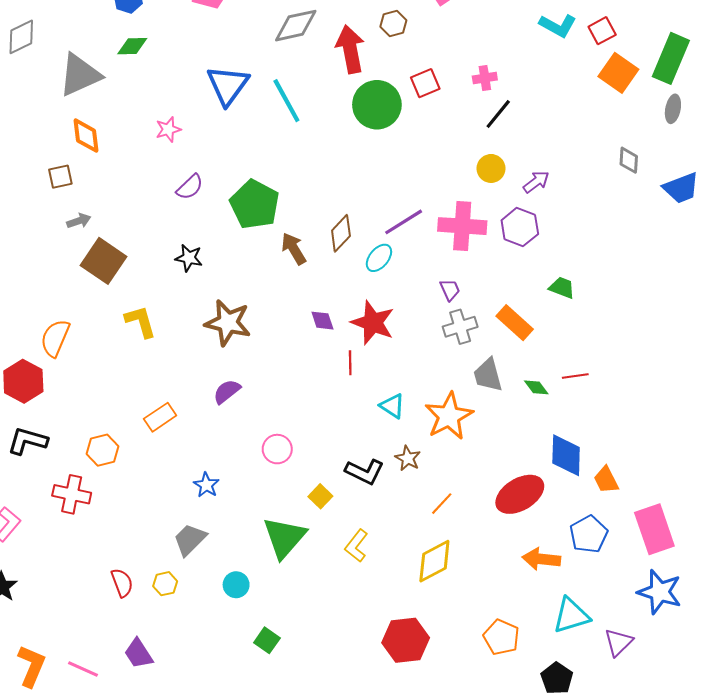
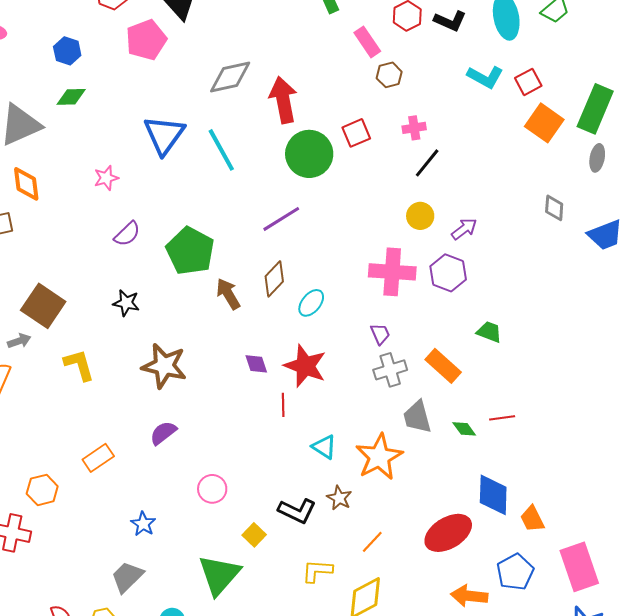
brown hexagon: (393, 24) -> (389, 75), moved
gray arrow: (79, 221) -> (19, 341), moved
purple line: (404, 222) -> (281, 219), moved
yellow L-shape: (356, 546) -> (317, 571), moved, turned 56

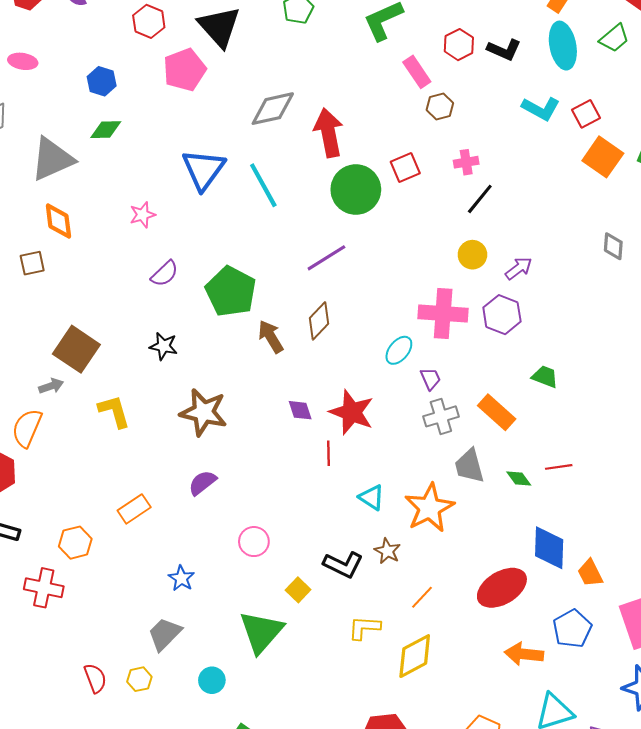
cyan ellipse: (311, 303) -> (399, 350), moved

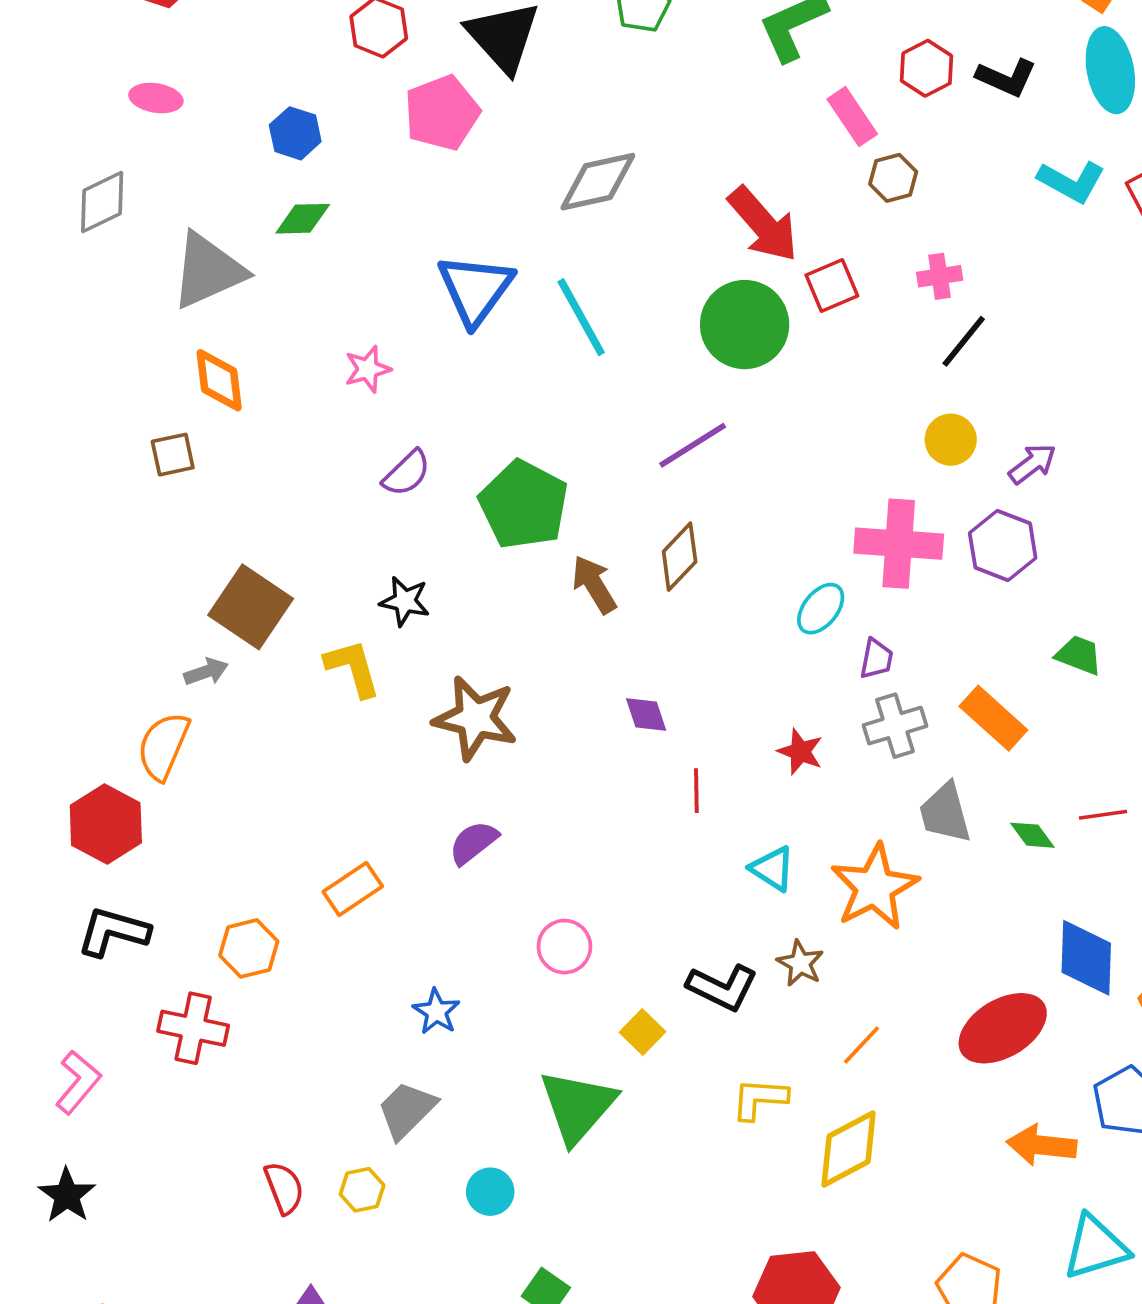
red arrow: (329, 133) -> (763, 224), moved, turned 150
purple trapezoid: (430, 379) -> (876, 659), turned 35
yellow L-shape: (114, 411) -> (353, 668), moved
red star: (352, 412) -> (800, 752), moved, size x0.6

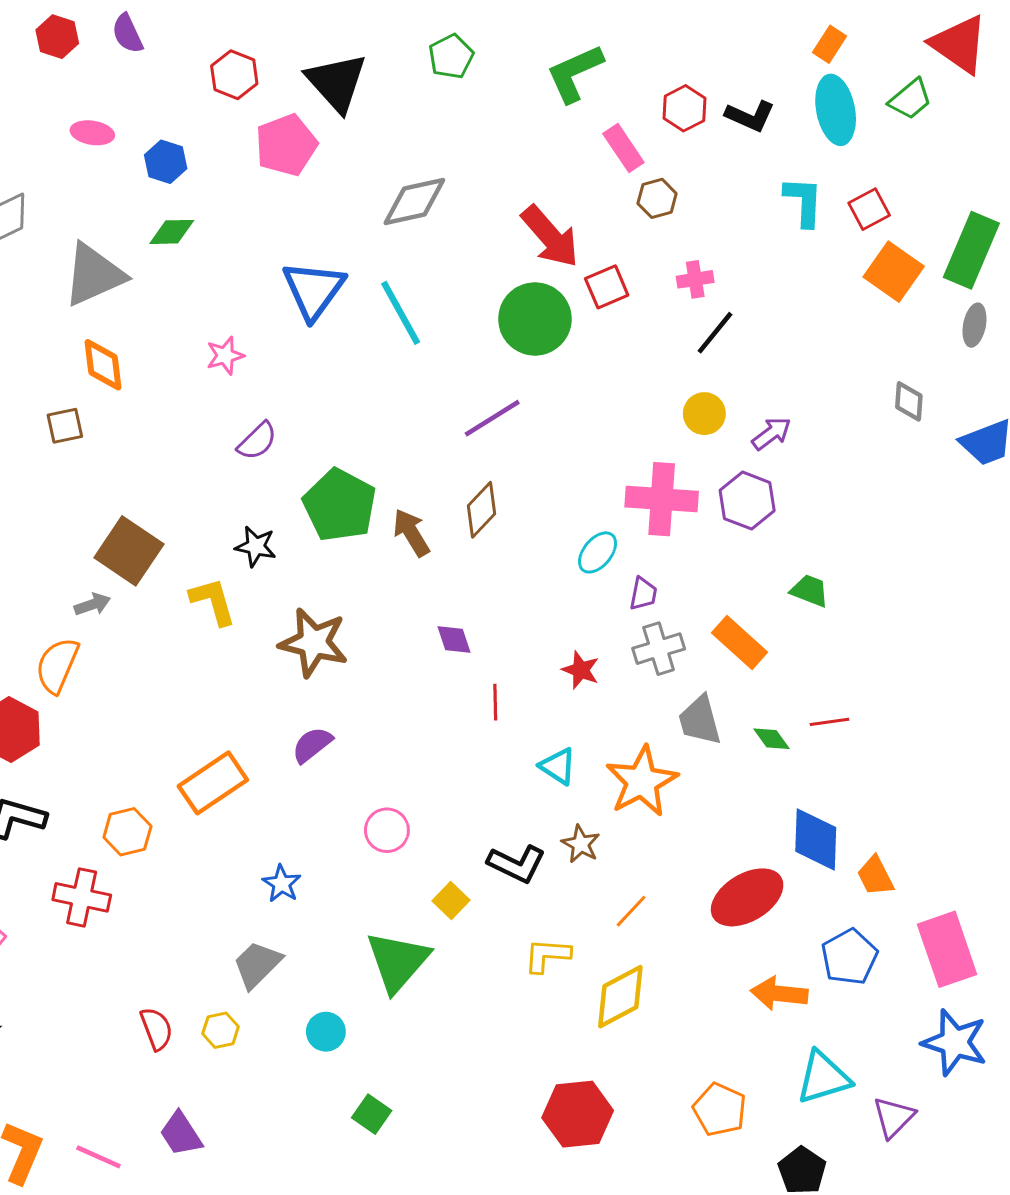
pink ellipse: (156, 98) -> (92, 133), moved
cyan L-shape: (1071, 182) -> (804, 201), turned -116
green pentagon: (524, 505) -> (340, 505), moved
orange rectangle: (353, 889) -> (213, 783), size x1.4

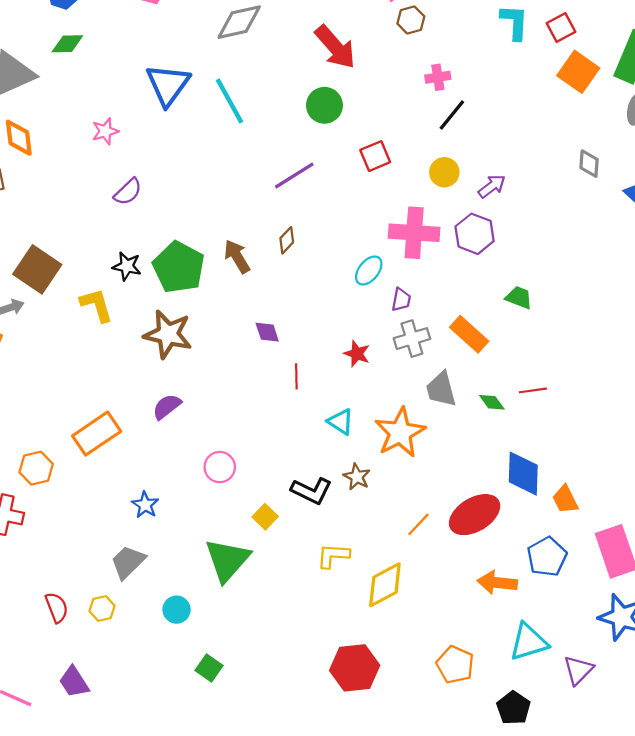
red square: (607, 287) -> (375, 156), moved
green circle: (535, 319) -> (324, 105), size x0.7
green pentagon: (340, 505) -> (179, 267), moved
brown diamond: (482, 510) -> (287, 240), size x0.7
orange line: (631, 911) -> (418, 524), moved

